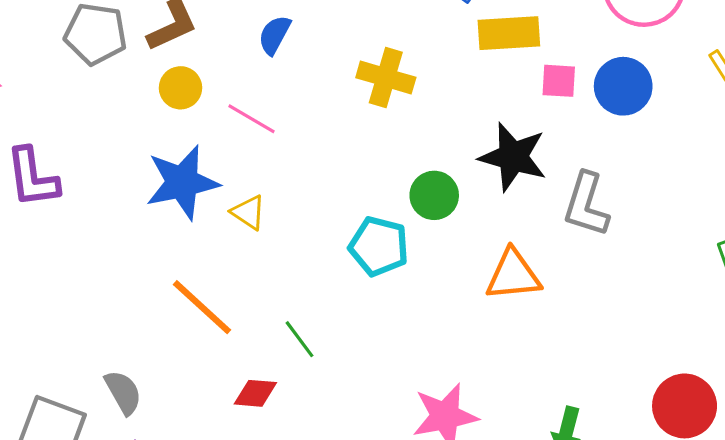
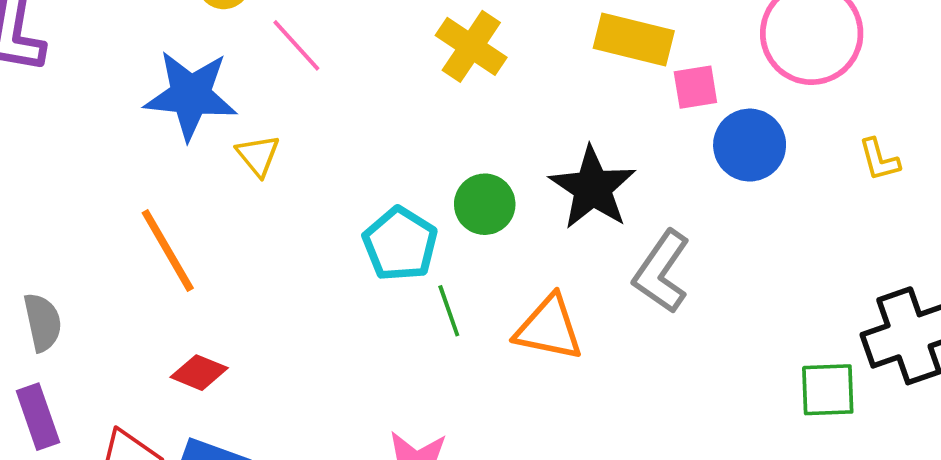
pink square: (559, 81) -> (695, 87), moved, turned -30
green line: (300, 339) -> (449, 311), moved

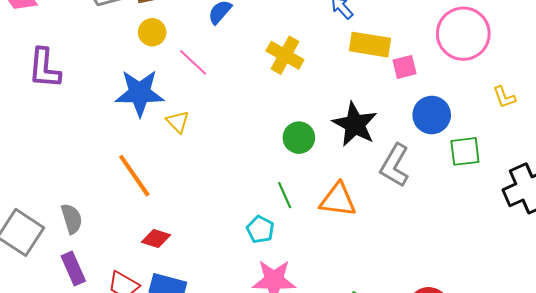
blue circle: (750, 145) -> (432, 115), moved
cyan pentagon: (400, 244) -> (260, 229), moved, size x0.7
green square: (828, 390) -> (465, 151), moved

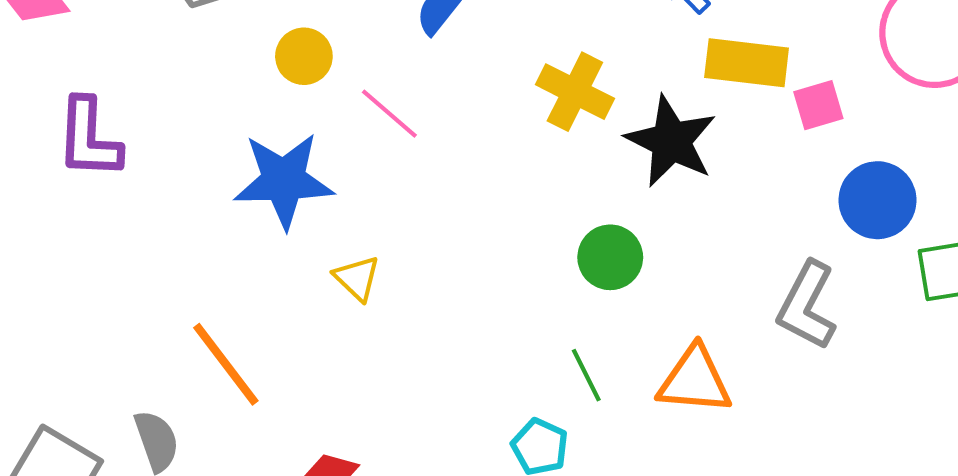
yellow triangle: (178, 122) -> (357, 278), moved
black star: (355, 124) -> (671, 141), moved
orange line: (134, 176) -> (226, 364), moved

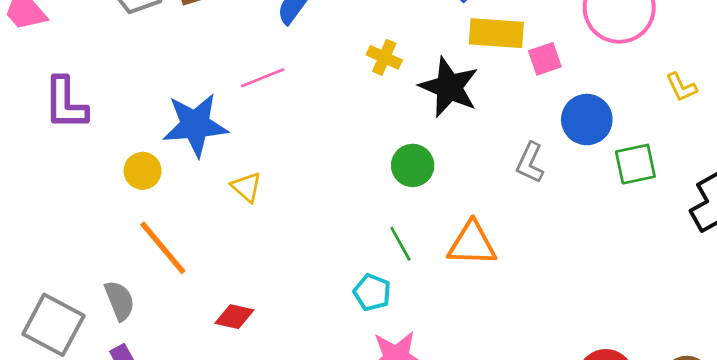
yellow circle: (304, 56) -> (143, 171), moved
yellow cross: (575, 92) -> (384, 57), size x0.7
pink line: (389, 114) -> (263, 78), turned -60
gray L-shape: (807, 306) -> (530, 163), moved, size x0.7

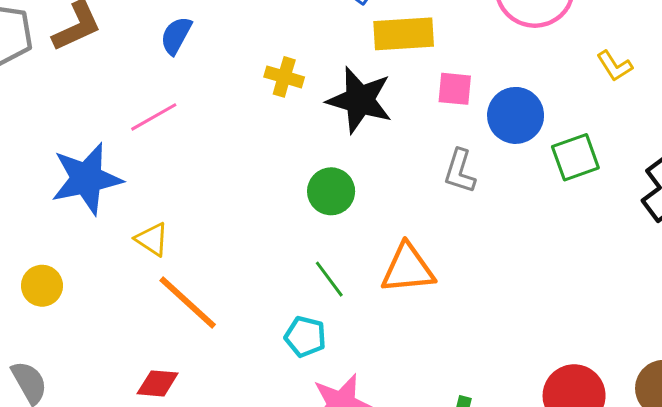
pink square: (545, 59) -> (455, 89), moved, turned 32
yellow circle: (143, 171) -> (42, 286), moved
orange line: (163, 248) -> (188, 303), moved

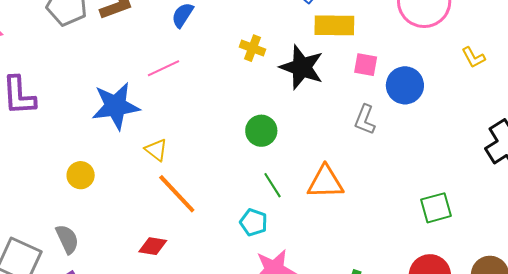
green square: (575, 157) -> (436, 208), moved
green circle: (331, 191) -> (261, 131), moved

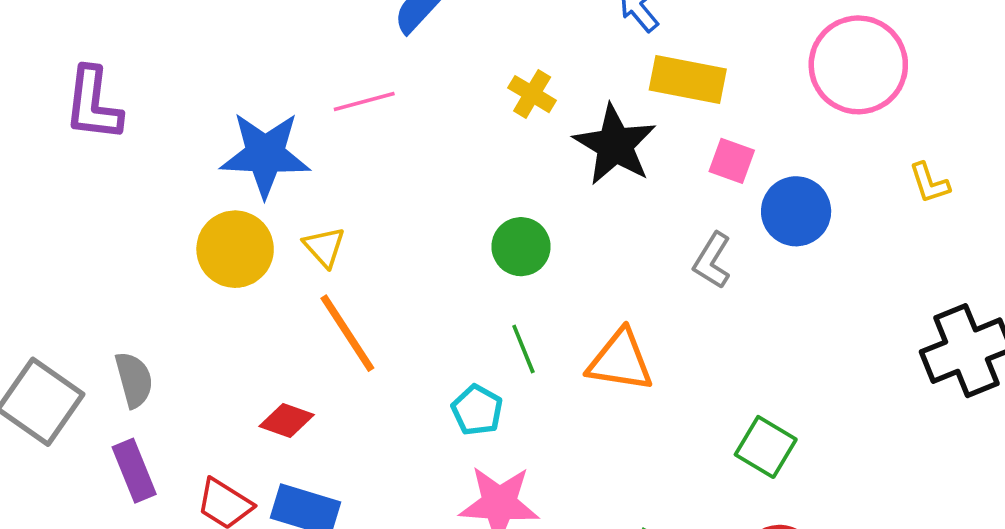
yellow circle: (81, 175) -> (235, 249), moved, size x1.5
green square: (436, 208) -> (766, 447), moved, turned 36

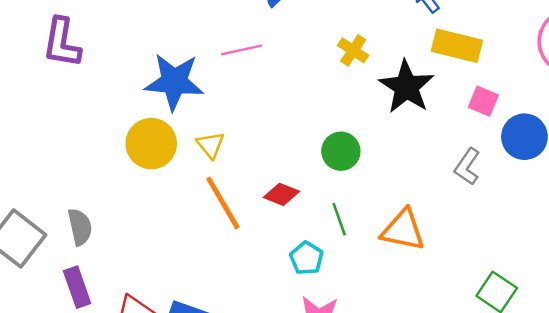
red diamond: (287, 420) -> (281, 194), moved

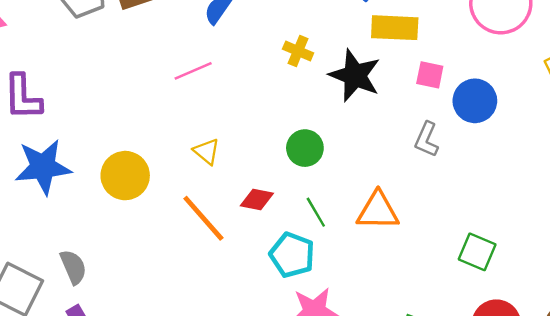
blue star: (174, 82) -> (43, 167), moved
yellow triangle: (210, 145) -> (207, 151), moved
cyan pentagon: (306, 258) -> (292, 255), size x1.4

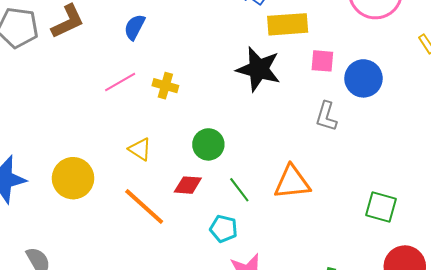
yellow cross: (298, 51) -> (165, 86), moved
green circle: (305, 148) -> (208, 144), moved
cyan pentagon: (292, 255) -> (224, 229), size x0.7

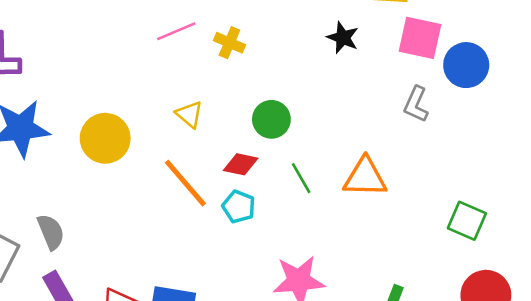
pink square: (322, 61) -> (420, 38), size x1.5
black star: (258, 69) -> (343, 38), size x0.6
cyan pentagon: (224, 229) -> (239, 207), moved

